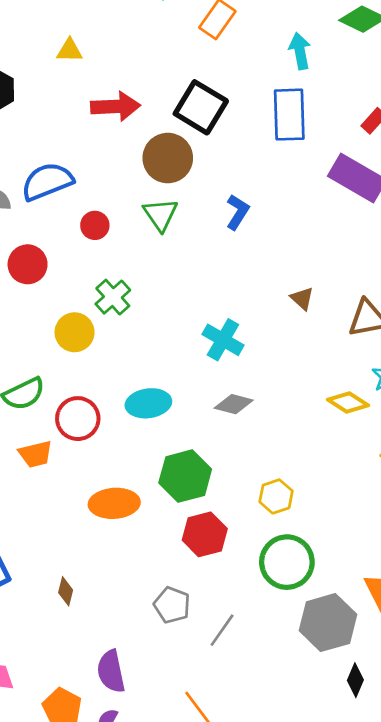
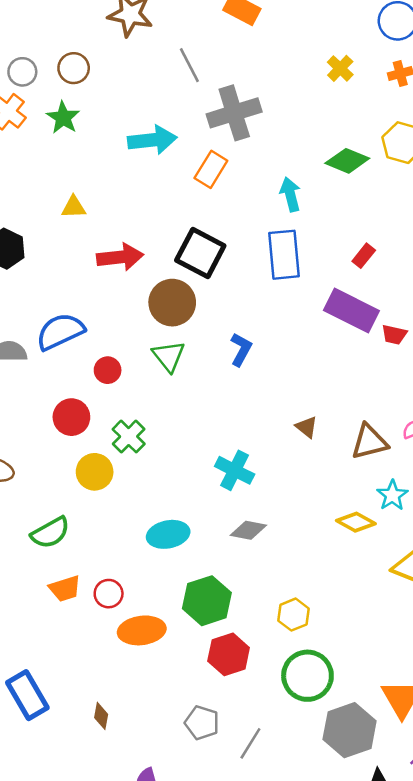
red circle: (28, 264) -> (71, 417), moved
red circle: (78, 419) -> (109, 594), moved, size x0.7

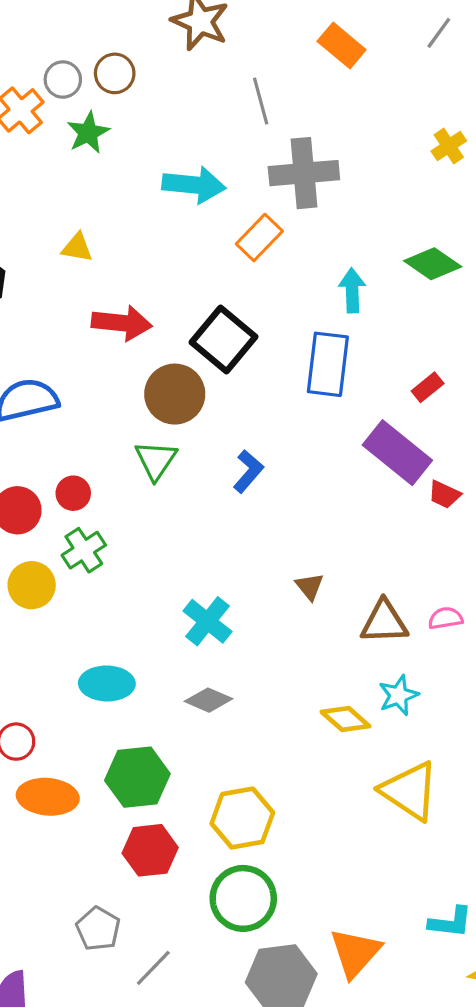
gray circle: (22, 72) -> (63, 80), moved
red circle: (108, 370) -> (73, 493), moved
yellow hexagon: (294, 615) -> (242, 818), size x1.5

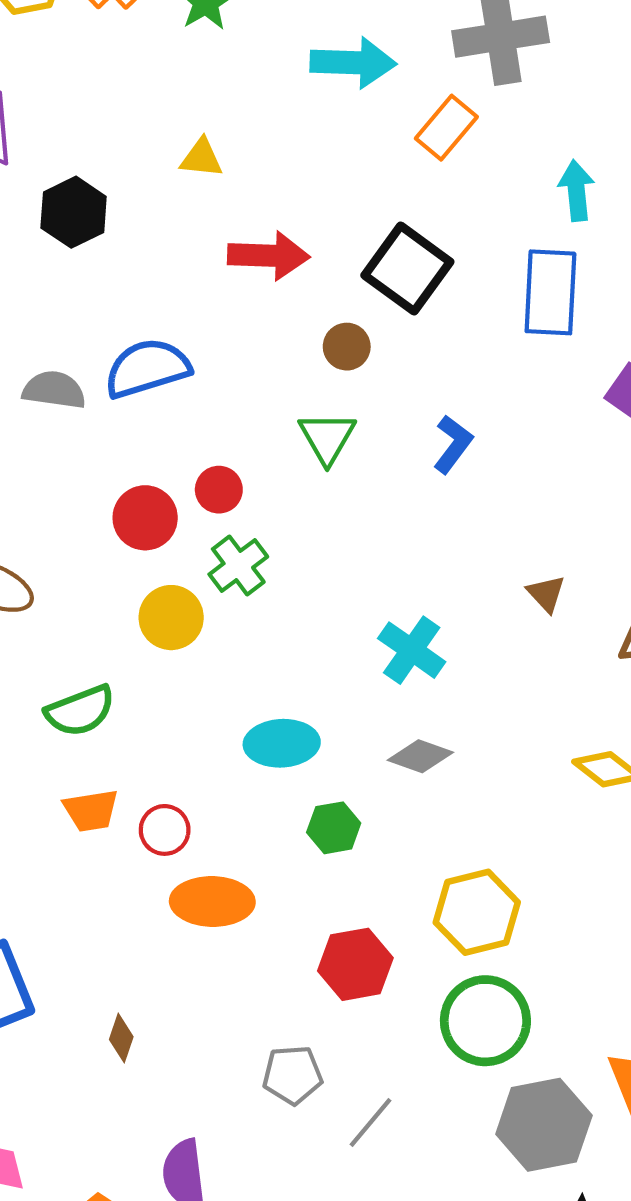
brown circle: (175, 394) -> (347, 347), size x0.6
green hexagon: (137, 777) -> (334, 828), moved, size x0.6
gray pentagon: (98, 929) -> (293, 1075), turned -30

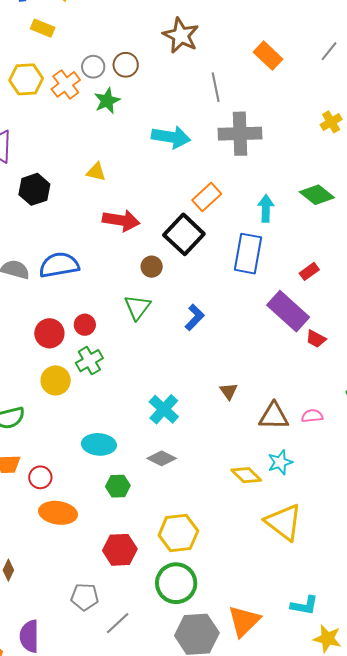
orange rectangle: (446, 128) -> (207, 197), moved

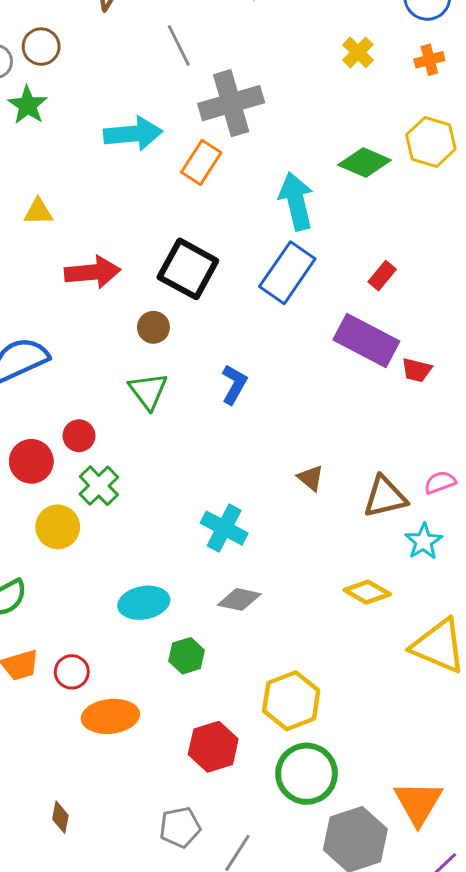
orange rectangle: (207, 197) -> (201, 162), moved
cyan arrow: (266, 208) -> (296, 201), size x1.4
blue rectangle: (248, 254) -> (287, 273), turned 39
cyan star: (280, 462) -> (424, 541), moved

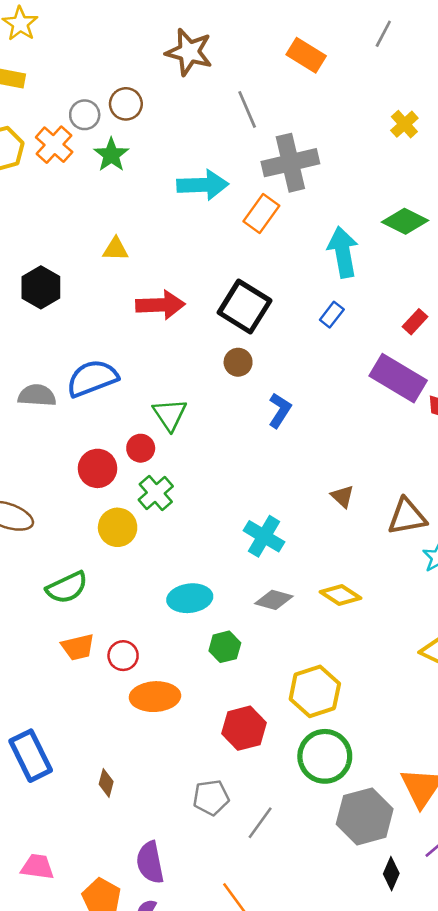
blue rectangle: (287, 273) -> (332, 315), size x0.5
brown circle: (153, 327) -> (238, 362), moved
green triangle: (148, 391) -> (170, 415), moved
yellow diamond: (367, 592) -> (341, 595), moved

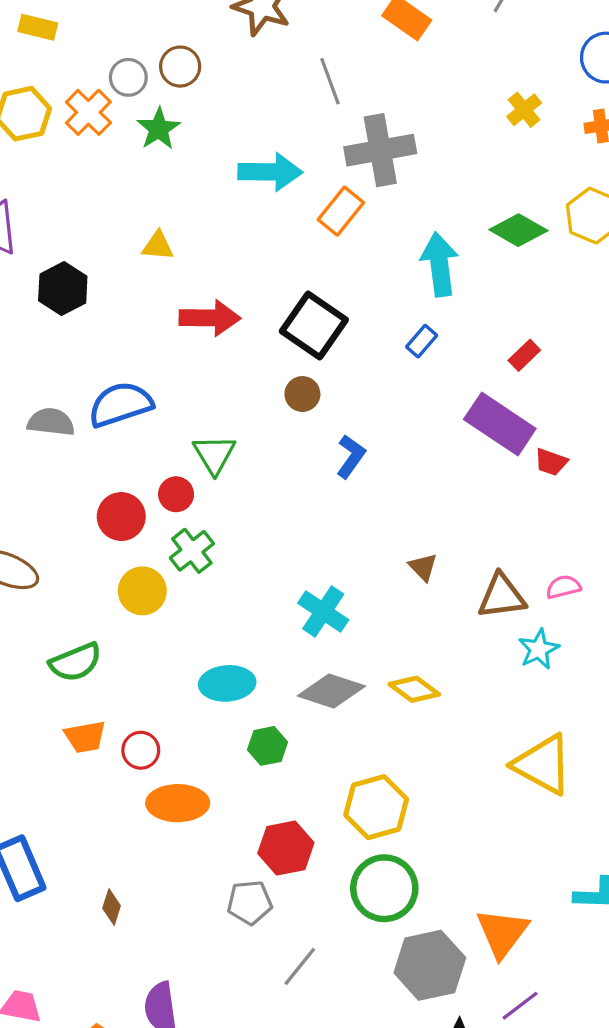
gray diamond: (274, 600) -> (331, 691), size x1.4
gray pentagon: (211, 798) -> (250, 902), moved

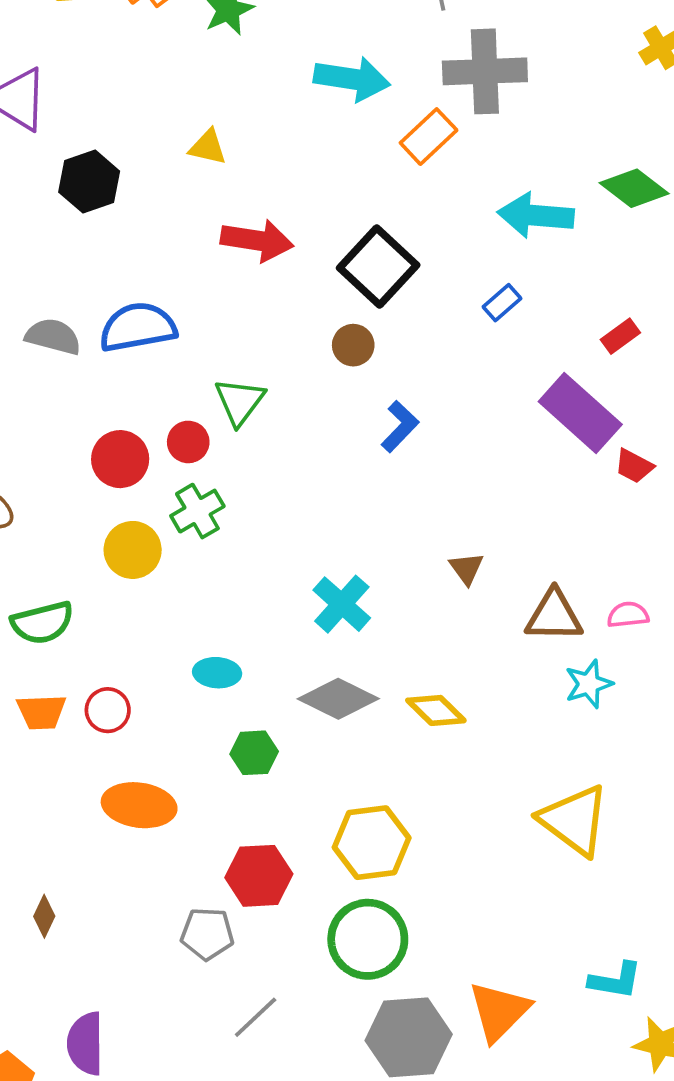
cyan arrow: (440, 264) -> (536, 215), turned -86
cyan ellipse: (227, 683) -> (217, 673), size x0.7
red circle: (141, 750) -> (108, 710), moved

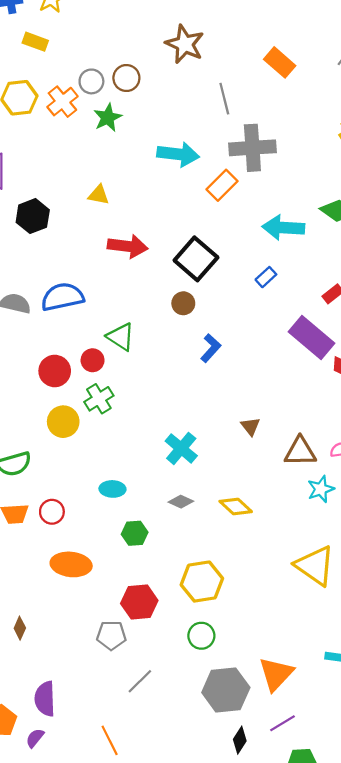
green triangle: (240, 401) -> (121, 337), turned -32
gray diamond: (338, 699) -> (181, 502), size x0.6
green circle: (368, 939) -> (201, 636), size x0.6

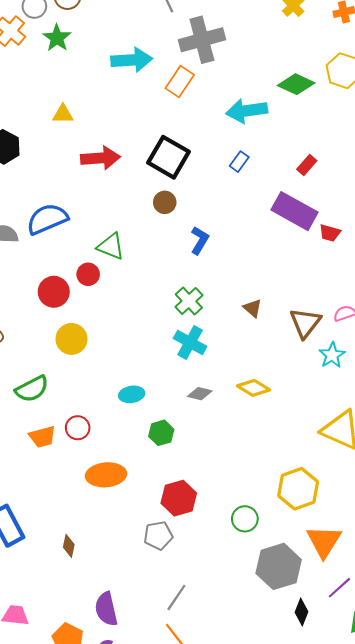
green cross: (99, 399) -> (189, 301), moved
brown triangle: (300, 451) -> (305, 323), turned -40
yellow hexagon: (202, 582) -> (298, 489), moved
gray line: (140, 681) -> (176, 597), moved

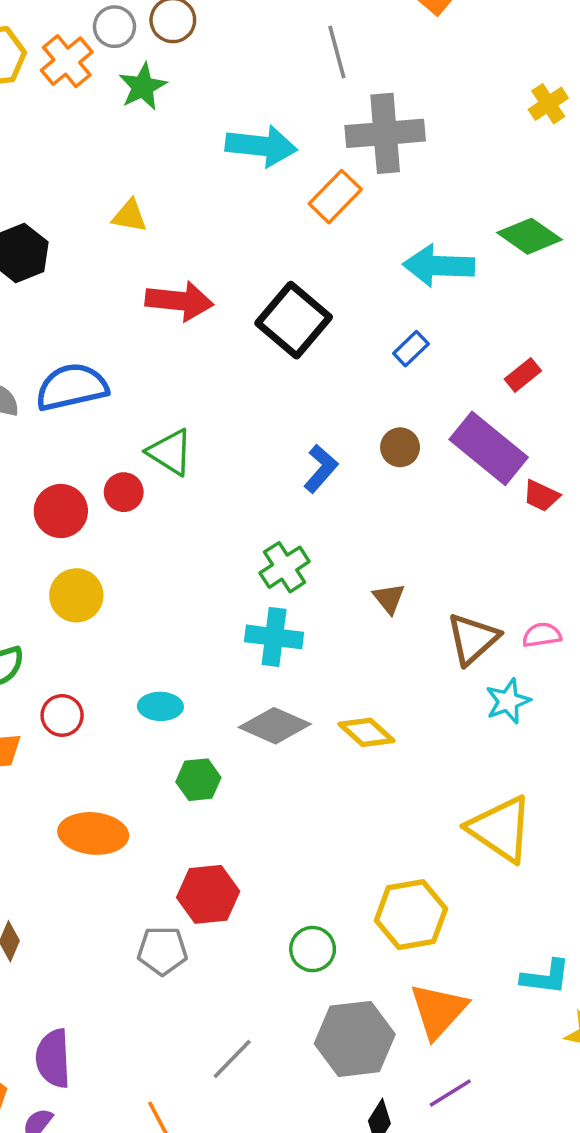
brown circle: (165, 202) -> (400, 447), moved
cyan cross: (190, 342) -> (274, 637), turned -32
gray diamond: (200, 394) -> (275, 726), size x1.6
red circle: (78, 428) -> (62, 715), moved
gray line: (176, 597) -> (232, 1059), moved

